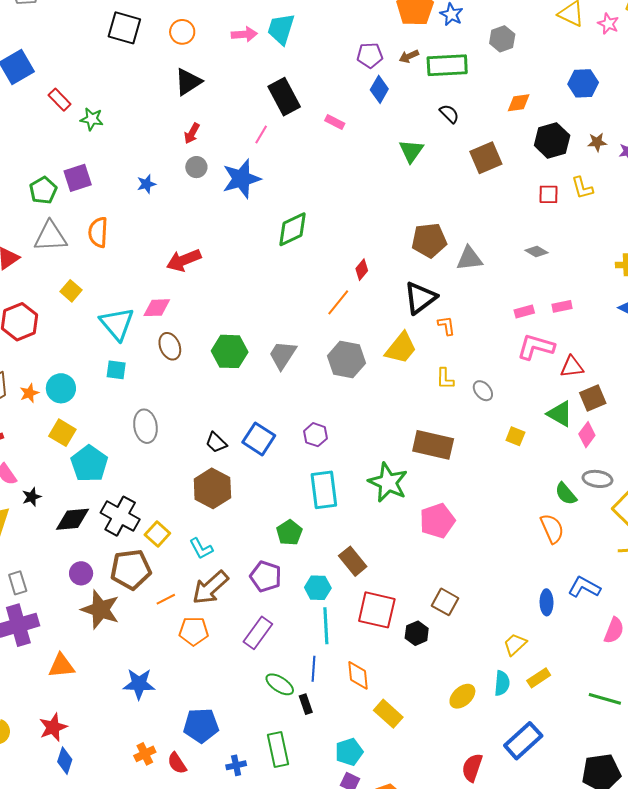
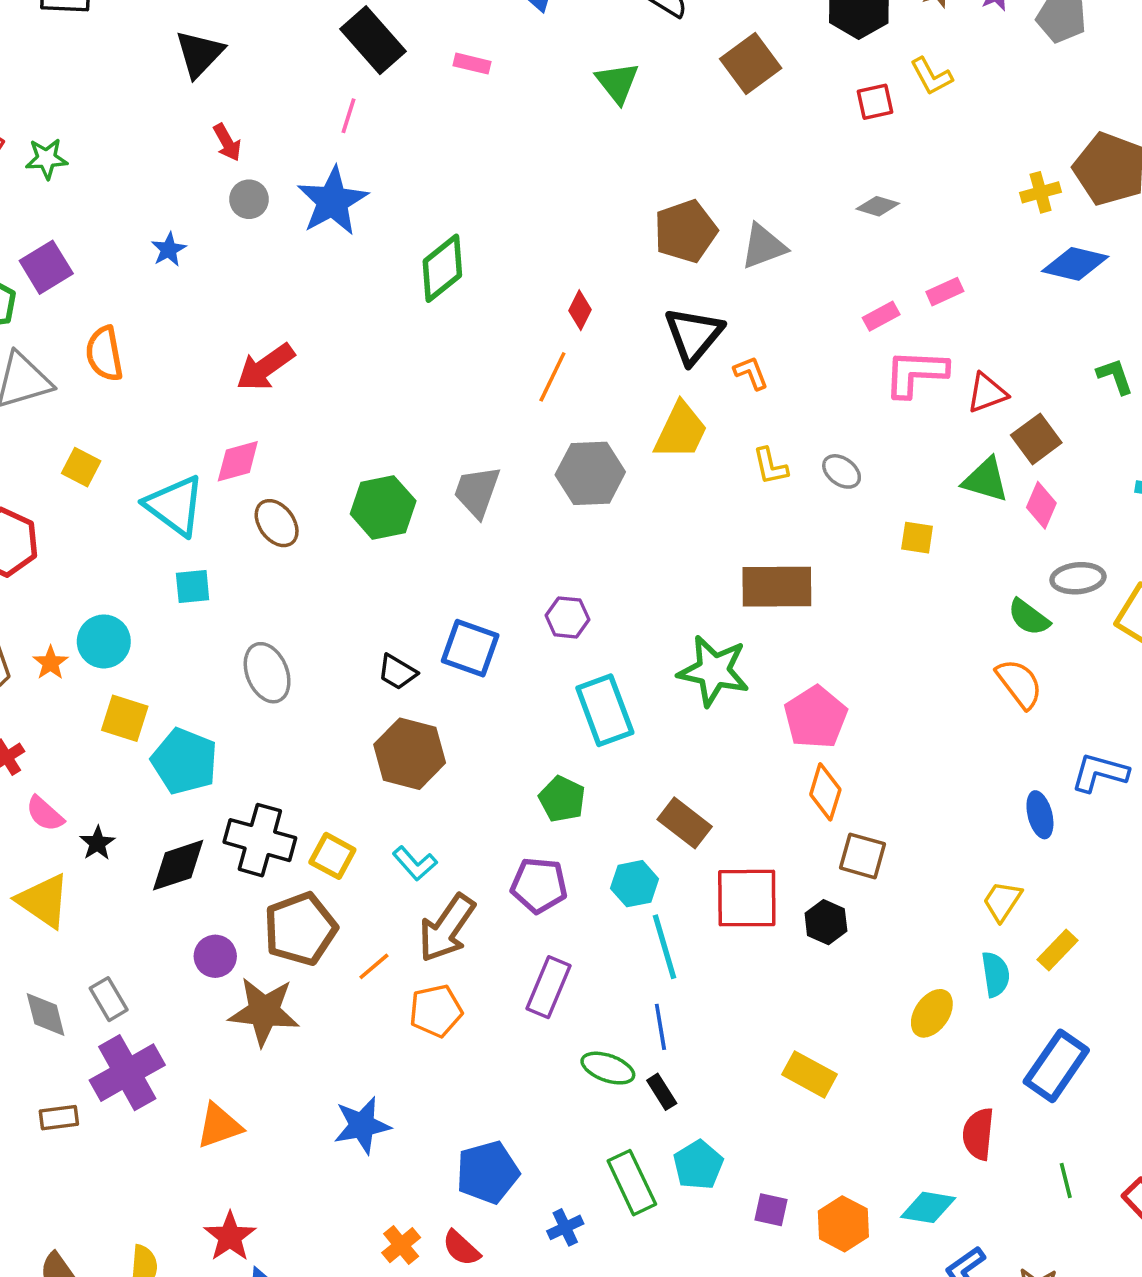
red arrow: (192, 133) -> (227, 142), turned -45
orange diamond: (358, 675) -> (825, 792), moved, turned 36
cyan pentagon: (349, 752) -> (698, 1165), moved

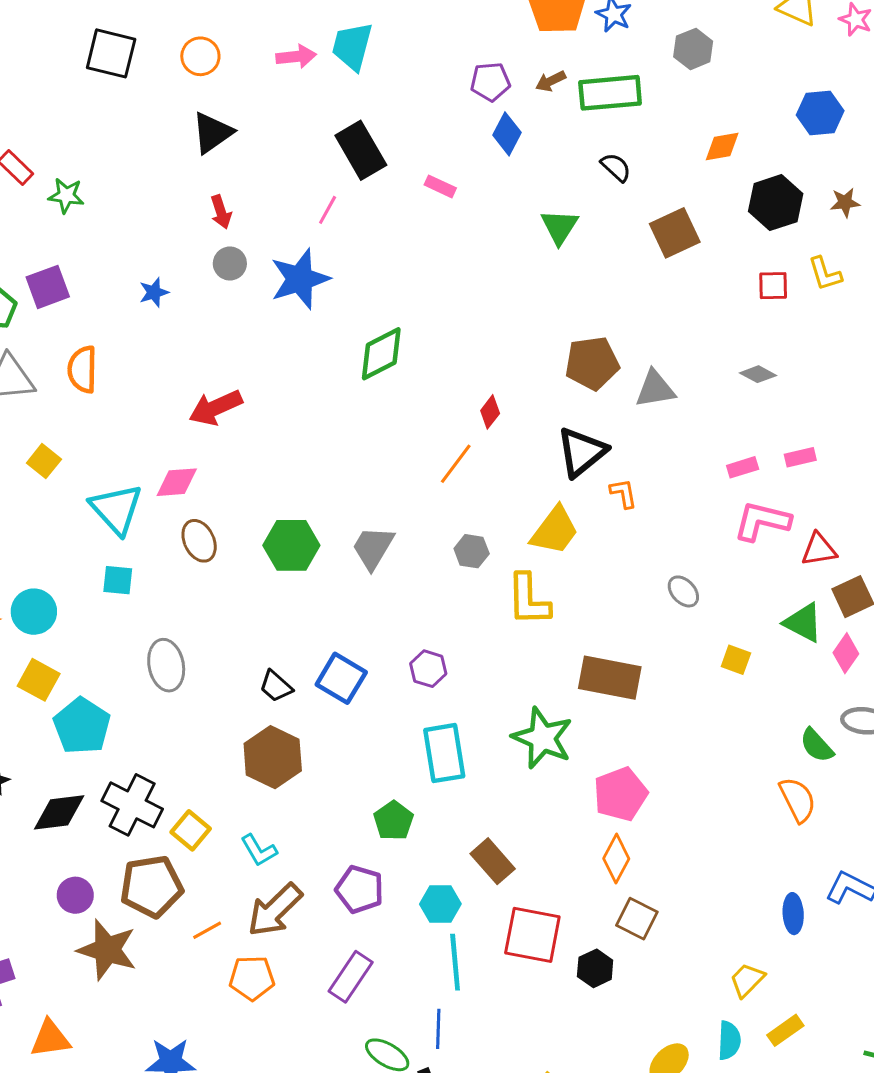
yellow L-shape: (770, 466) -> (529, 600), moved, size x1.6
gray hexagon: (590, 473) -> (472, 551), size x0.6

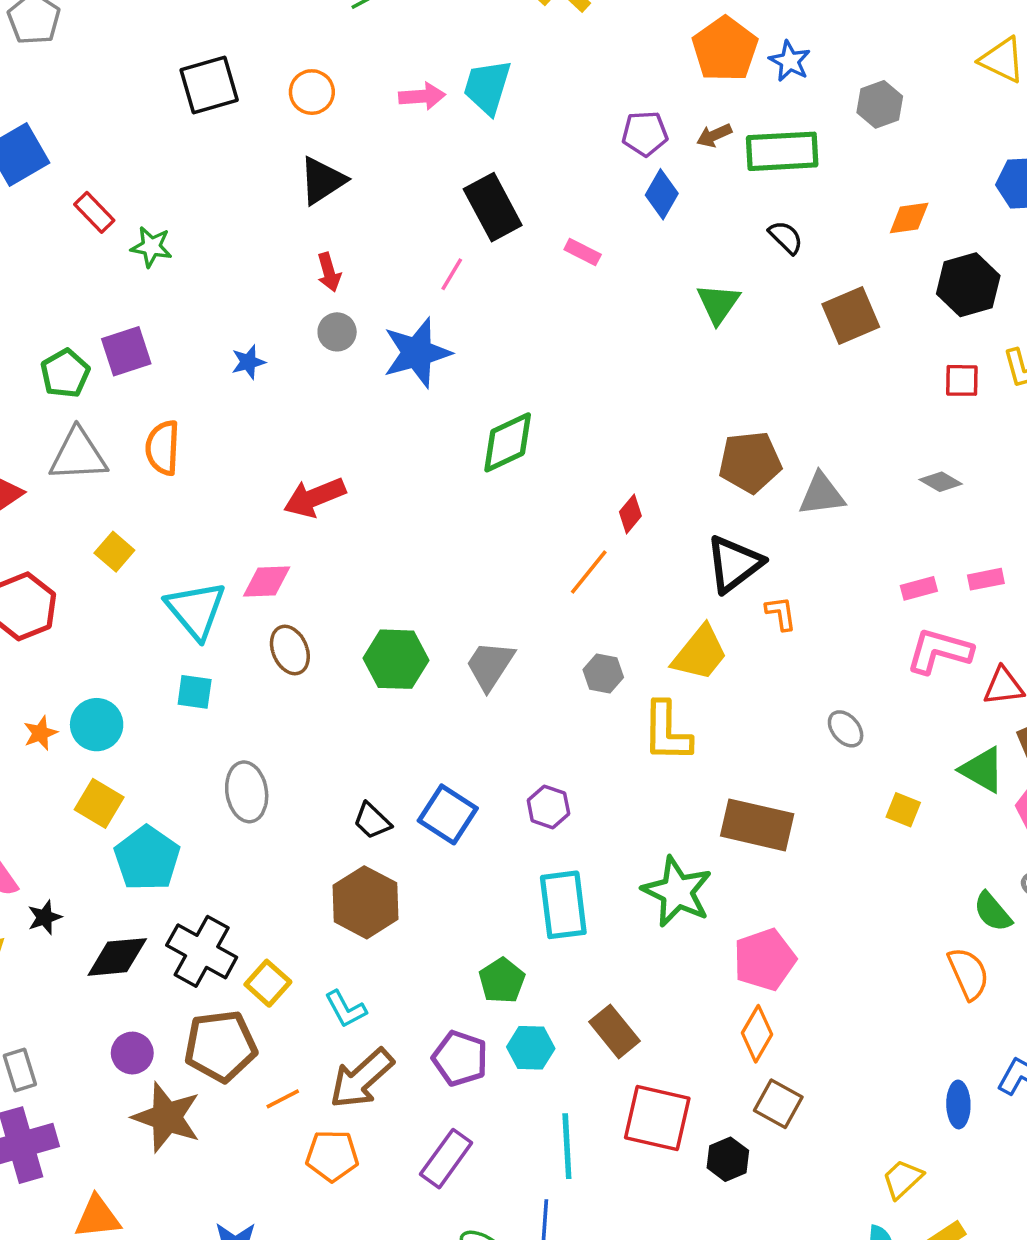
black square: (111, 53) -> (209, 85), turned -32
cyan hexagon: (440, 904) -> (531, 1048), moved

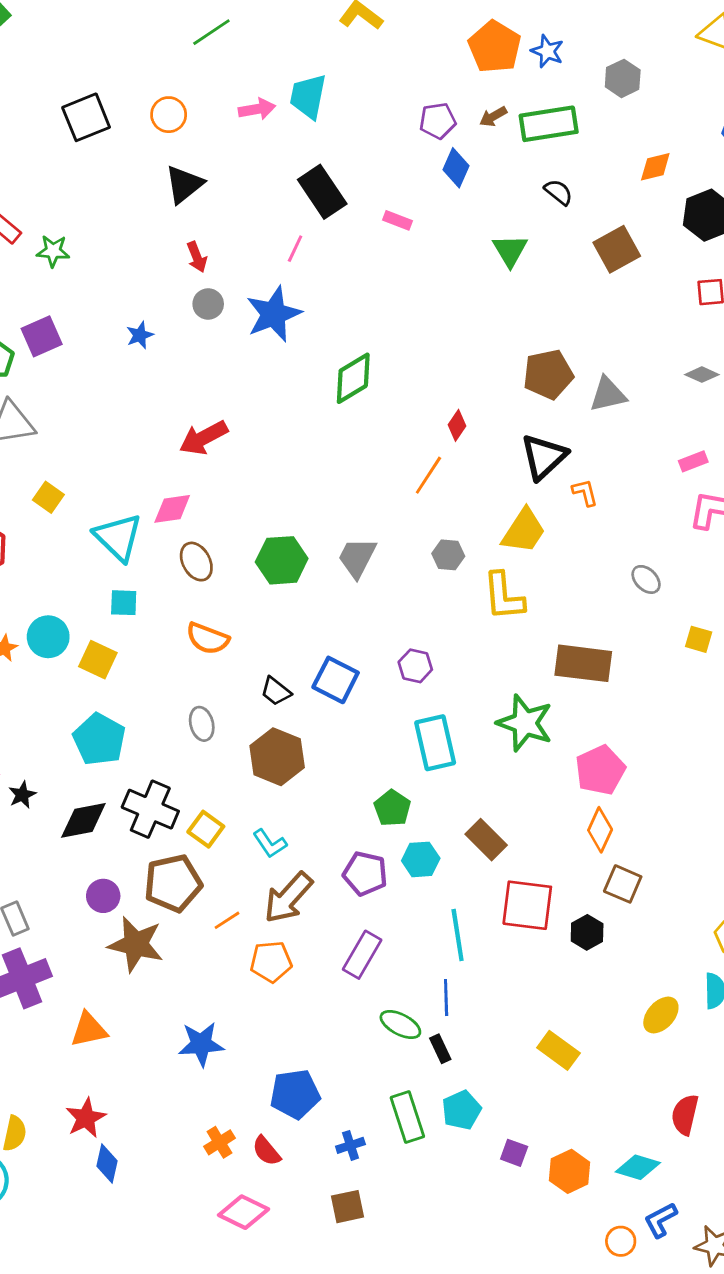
orange semicircle: (163, 448) -> (208, 638), moved, turned -66
gray ellipse: (247, 792) -> (202, 724), moved, size x0.7
yellow square: (99, 803) -> (98, 660), moved

